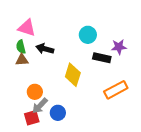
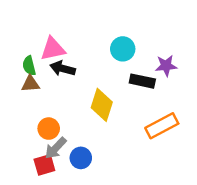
pink triangle: (27, 28) -> (53, 49), moved, turned -30

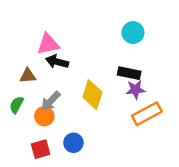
cyan circle: (123, 49) -> (133, 33), moved
green semicircle: (29, 66) -> (16, 105), moved, turned 42
purple star: (166, 66) -> (136, 90), moved
gray arrow: (56, 148) -> (51, 101), moved

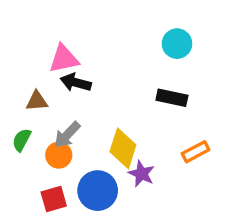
purple star: (136, 90) -> (142, 174), moved, turned 30
yellow diamond: (92, 95) -> (123, 148), moved
orange rectangle: (147, 114) -> (196, 152), size x0.7
blue circle: (73, 143) -> (98, 191), size x1.5

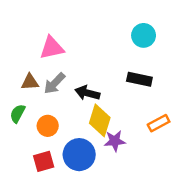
black arrow: (76, 82) -> (87, 93), moved
gray arrow: (67, 135) -> (54, 83), moved
purple star: (142, 174) -> (115, 141), turned -30

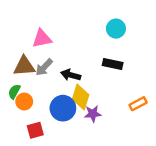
brown triangle: (30, 82) -> (24, 66), size x1.5
orange rectangle: (159, 123) -> (138, 104), moved
orange circle: (48, 126) -> (24, 102), moved
blue circle: (79, 155) -> (63, 108), moved

